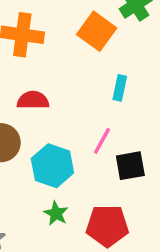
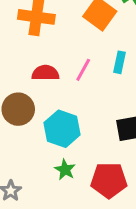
pink line: (102, 141) -> (83, 70), moved

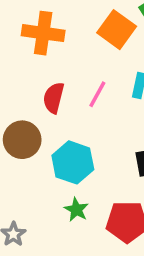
red semicircle: (45, 73) -> (54, 98), turned -76

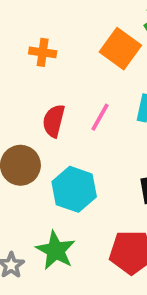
orange cross: (43, 33) -> (43, 52), size x0.6
green star: (76, 210) -> (56, 250), moved, size x1.5

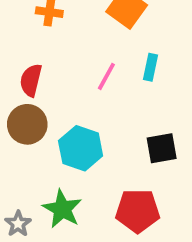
red semicircle: (54, 121) -> (31, 80), moved

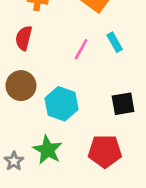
cyan rectangle: (151, 67) -> (115, 42), turned -42
red semicircle: (31, 80) -> (24, 38), moved

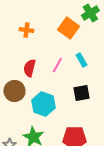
red semicircle: (24, 38) -> (29, 68), moved
black square: (123, 104) -> (81, 93), moved

